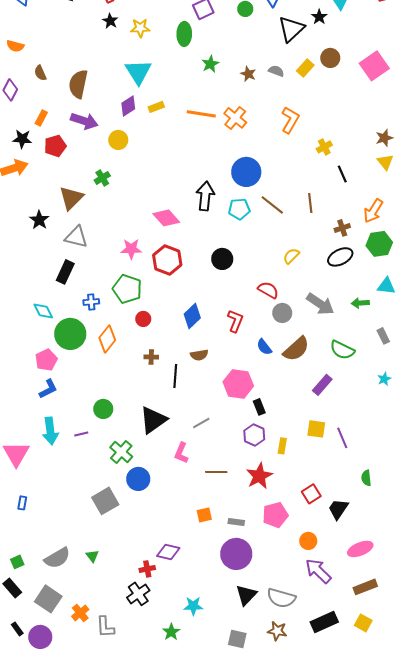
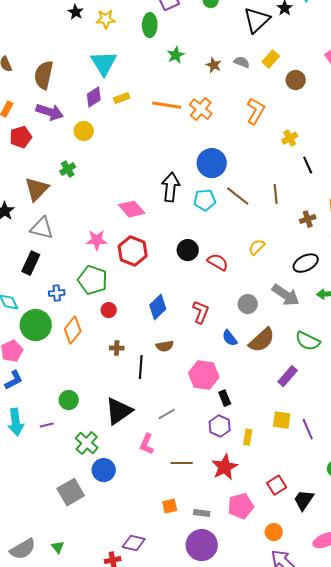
brown circle: (330, 58) -> (296, 80), moved
black ellipse: (340, 257) -> (306, 263), moved
red semicircle: (268, 290) -> (218, 262), moved

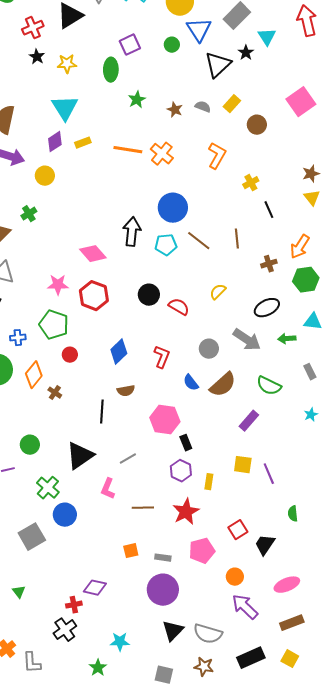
brown cross: (117, 348) -> (55, 393), moved, turned 32

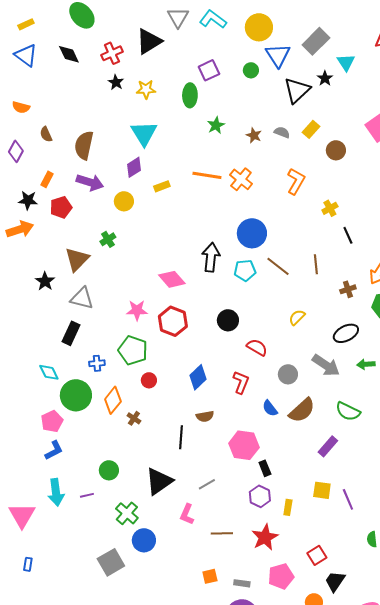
yellow rectangle: (83, 143) -> (162, 186), moved
red semicircle: (179, 307) -> (257, 347), moved
black trapezoid: (265, 545) -> (335, 581), moved

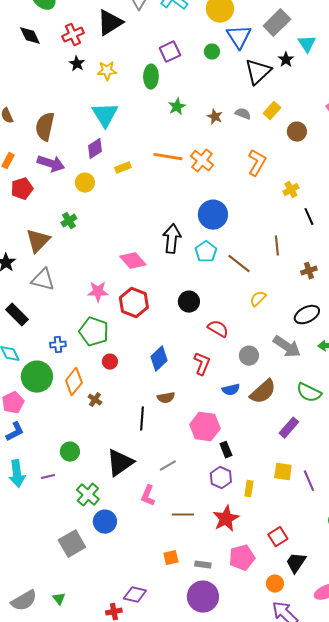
brown line: (278, 266) -> (239, 264), moved
cyan pentagon: (245, 270) -> (206, 252), turned -30
black rectangle: (71, 333) -> (17, 315), moved, turned -70
blue semicircle: (270, 408) -> (231, 390), turned -66

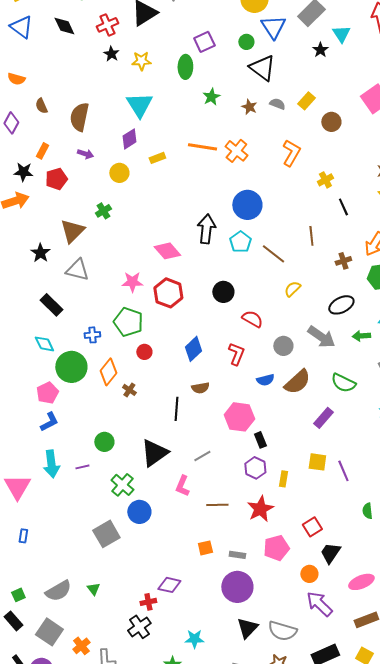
black triangle: (258, 72) -> (262, 68), moved, turned -40
purple arrow: (51, 164) -> (85, 154), size x0.6

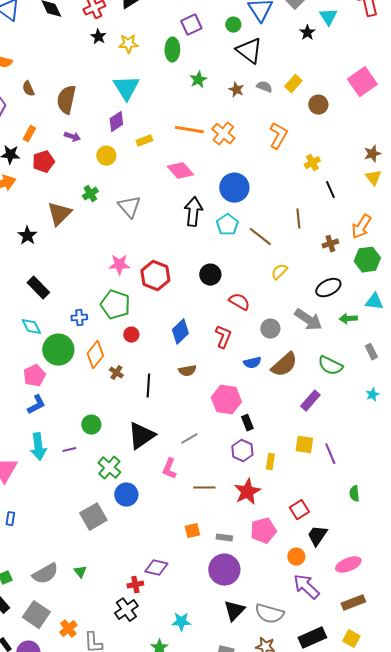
pink diamond: (167, 251) -> (180, 171), moved
gray triangle: (77, 270) -> (129, 207), moved, turned 35
black line: (176, 409) -> (148, 386), moved

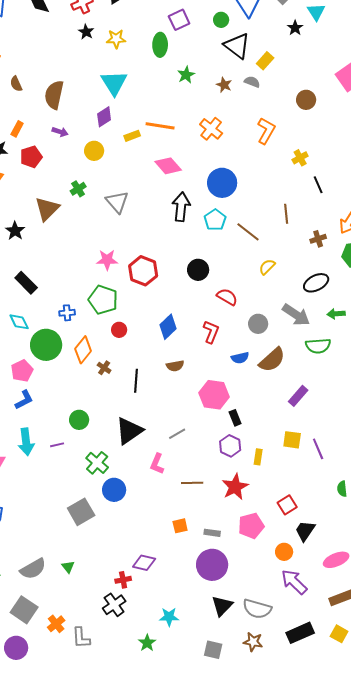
yellow rectangle: (293, 84) -> (265, 61), moved
orange line: (189, 130) -> (160, 126), moved
green semicircle: (330, 366) -> (318, 346), moved, turned -30

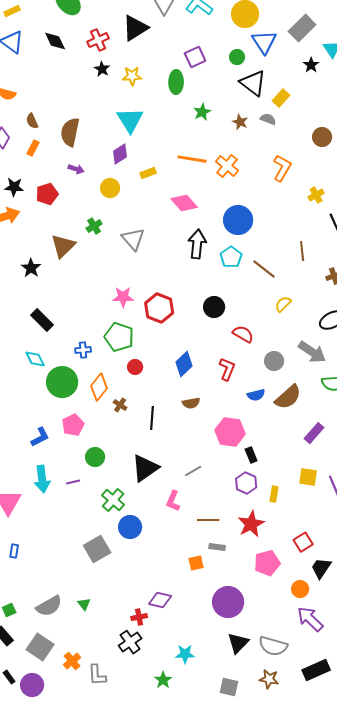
orange line: (160, 126) -> (192, 159), moved
orange rectangle: (17, 129) -> (33, 148), moved
pink pentagon: (22, 371) -> (73, 425), moved
gray rectangle: (212, 533) -> (217, 547), moved

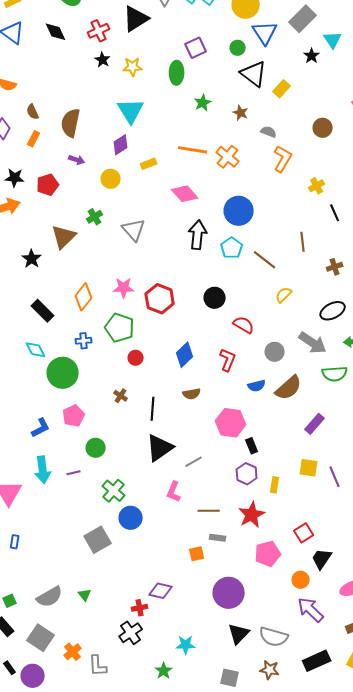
gray semicircle: (268, 119) -> (269, 132), moved
orange diamond: (99, 387) -> (84, 297), moved
black triangle: (145, 468) -> (160, 448), moved

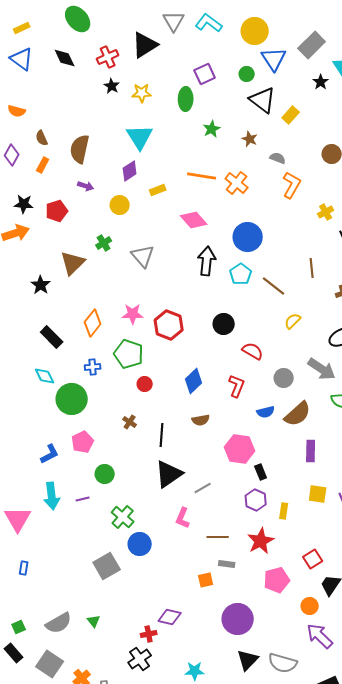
purple rectangle: (315, 424) -> (311, 451), moved, turned -40

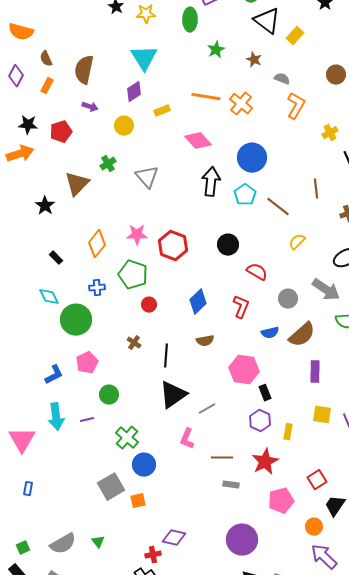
orange semicircle: (17, 111) -> (21, 32), size x1.4
black rectangle: (52, 337) -> (56, 258), size x0.6
orange square: (206, 580) -> (138, 501), moved

